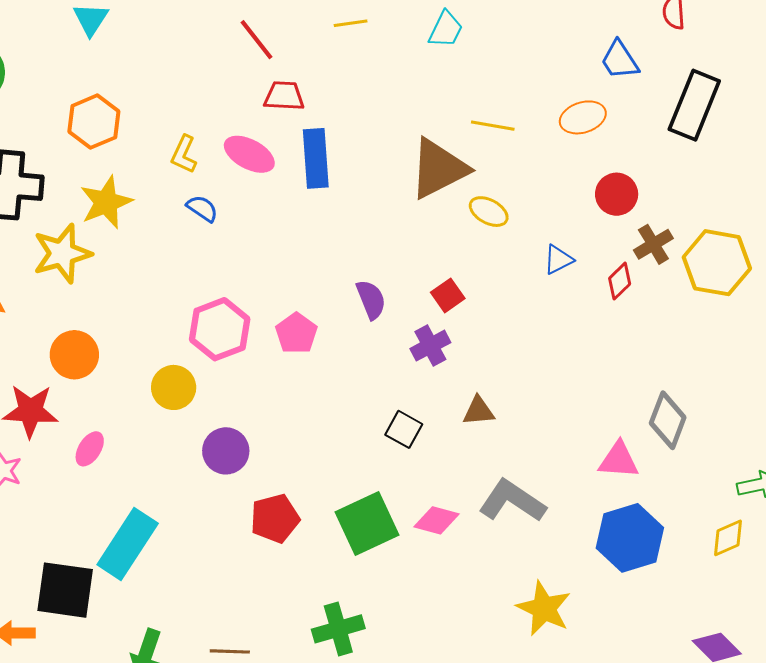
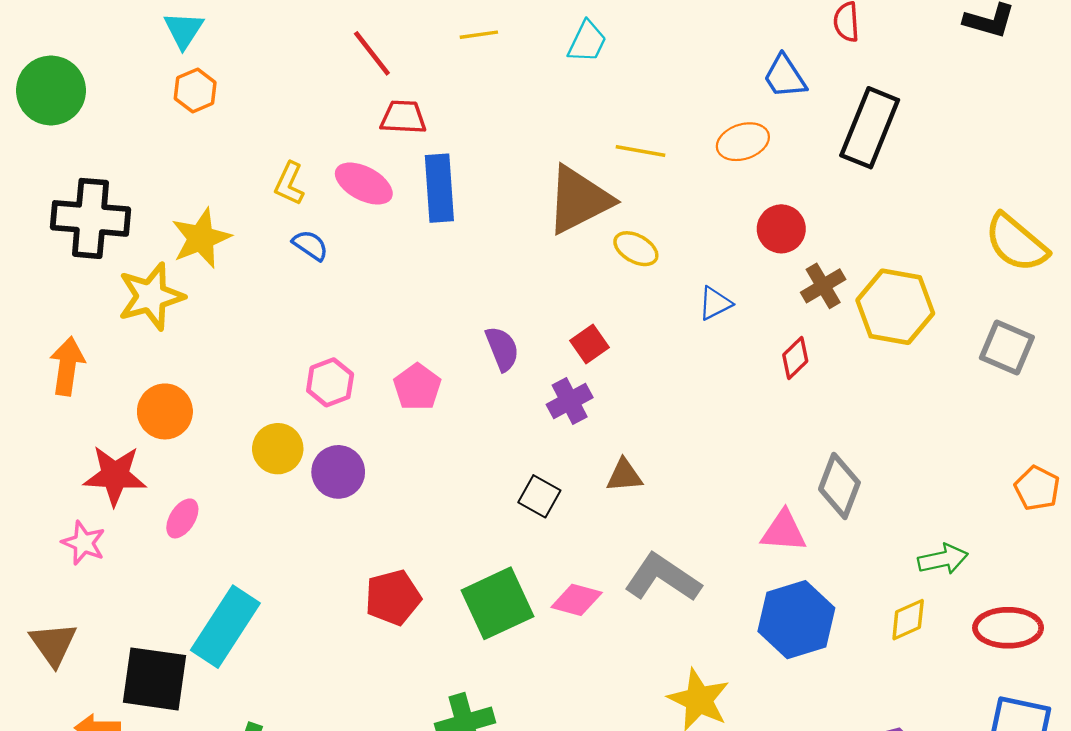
orange hexagon: (94, 122) -> (195, 90), moved, size x0.7
red diamond: (620, 281) -> (795, 358), moved
pink hexagon: (220, 329) -> (330, 382), size x0.7
purple circle: (226, 451) -> (338, 472), moved

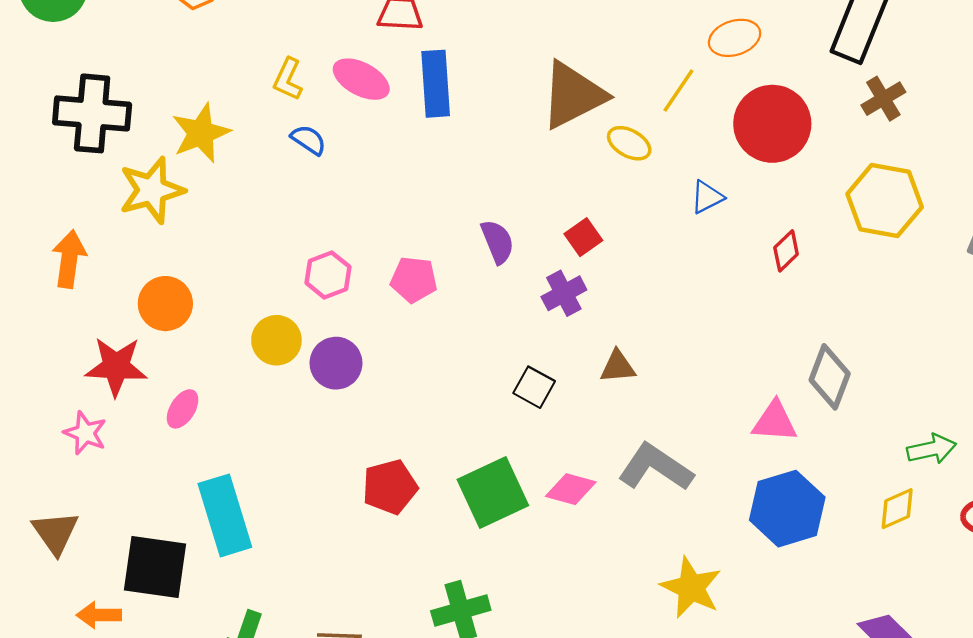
yellow line: (641, 151) -> (678, 91), moved, turned -66
red circle: (781, 229) -> (772, 124), size x1.6
brown cross: (823, 286) -> (883, 99), moved
pink pentagon: (417, 387) -> (414, 280), turned -30
cyan rectangle: (225, 627) -> (225, 515), turned -50

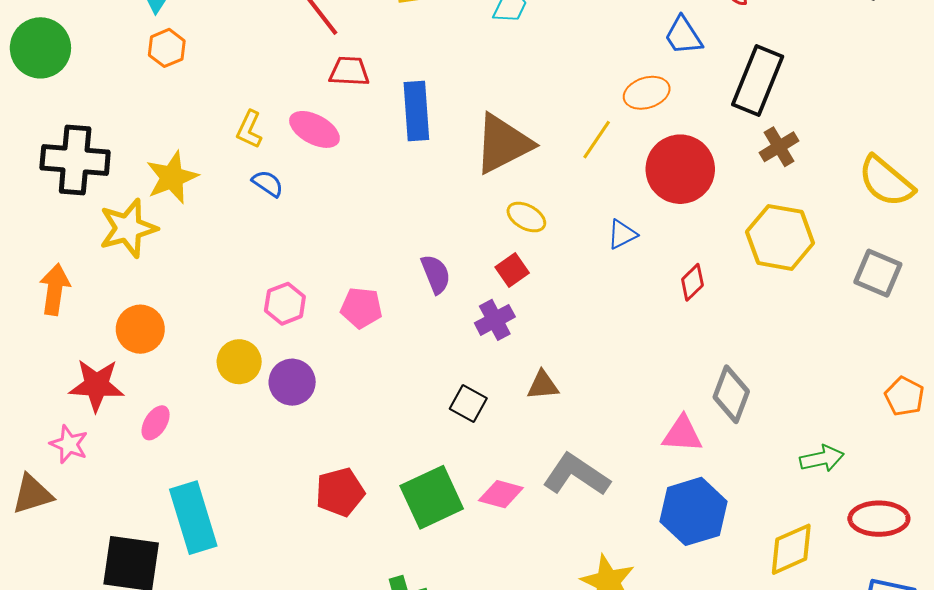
blue rectangle: (436, 84) -> (416, 111), moved
yellow ellipse: (629, 143) -> (526, 217), moved
yellow diamond: (897, 509) -> (791, 549), moved, size x1.4
brown triangle: (55, 533) -> (32, 494), moved, turned 48

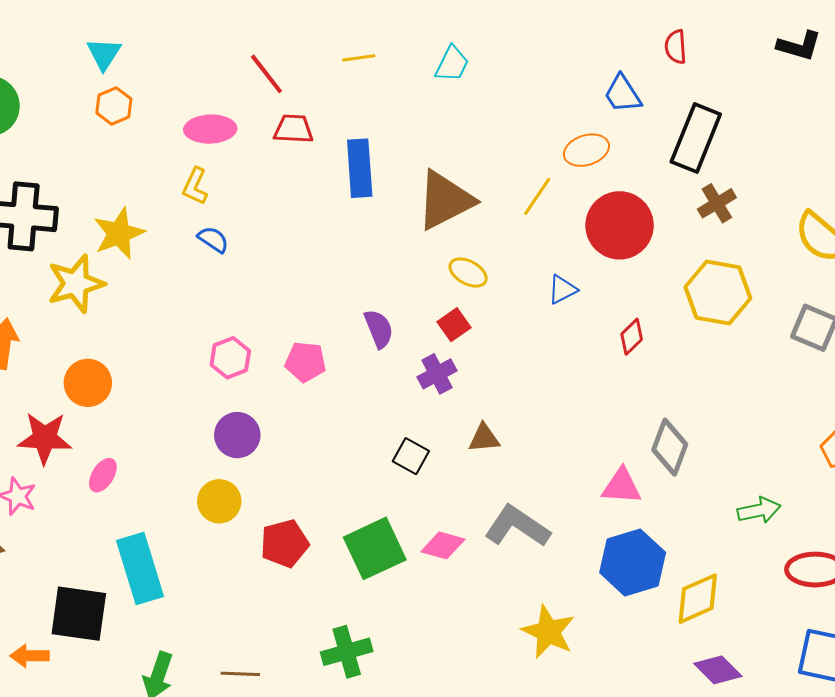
pink ellipse: (314, 129) -> (210, 129), moved, turned -30
yellow circle: (239, 362) -> (219, 501), moved
yellow diamond: (791, 549) -> (698, 599), moved

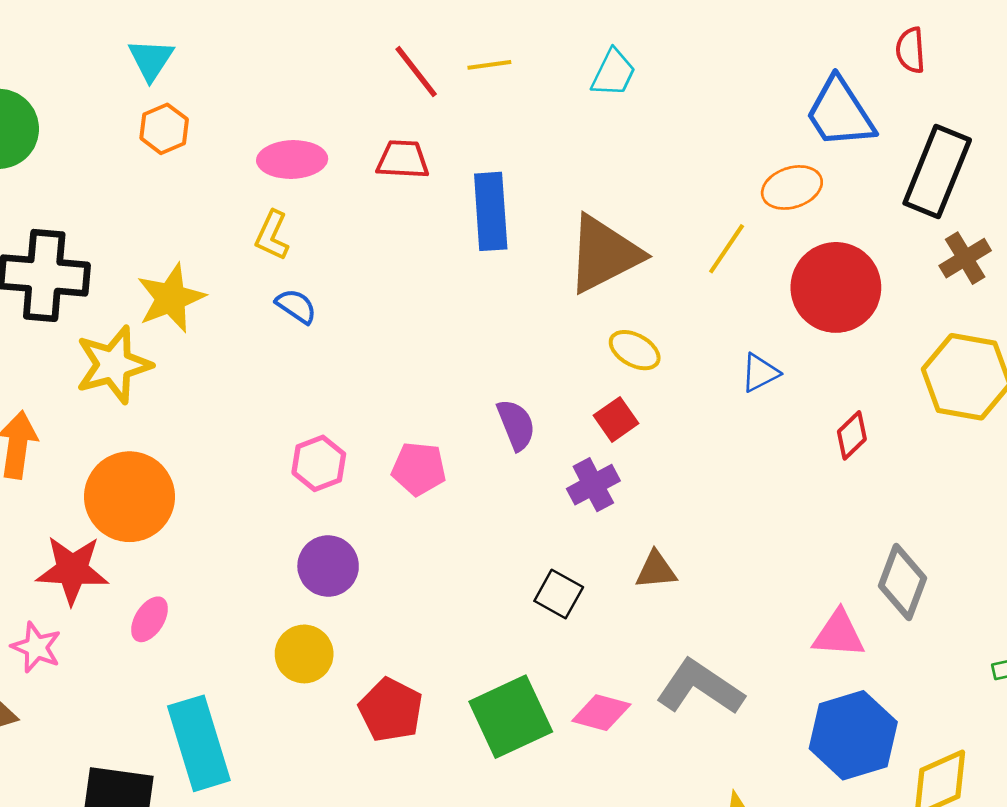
red line: (266, 74) -> (416, 72), moved
blue trapezoid: (623, 94) -> (840, 113), size x1.4
orange circle: (88, 383) -> (130, 497), size x1.4
red pentagon: (284, 543) -> (391, 710), turned -30

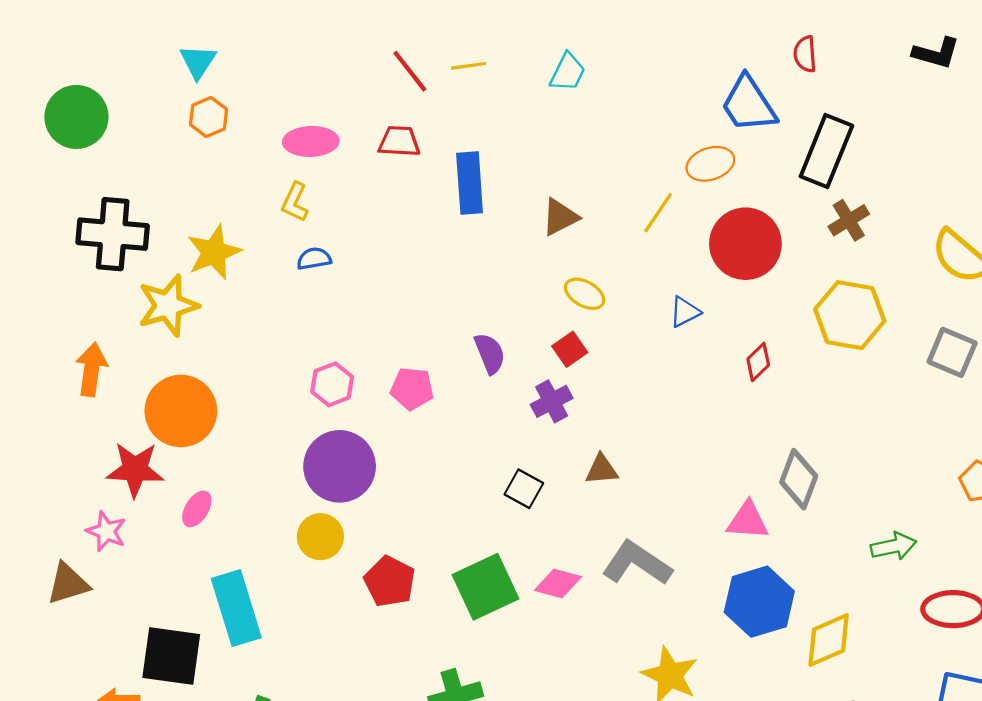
brown triangle: (604, 254) -> (560, 217), size x0.6
blue semicircle: (296, 306) -> (314, 259), turned -44
purple circle: (328, 566) -> (340, 466), size x1.5

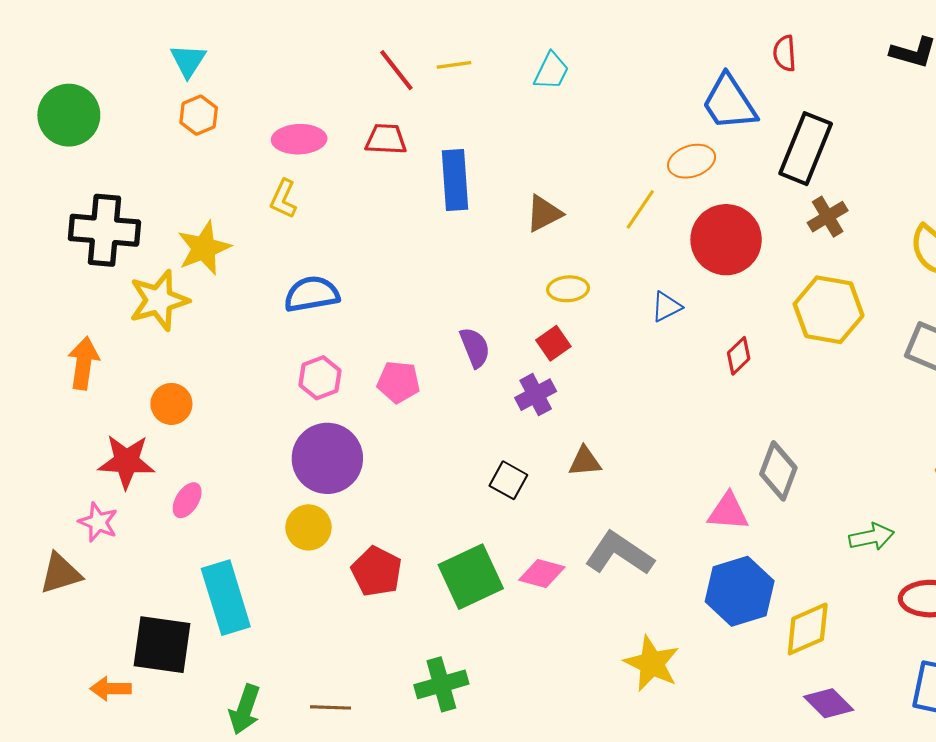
blue semicircle: (314, 259) -> (312, 294), moved, size x1.6
yellow ellipse: (585, 294) -> (568, 289), turned -33
orange circle: (181, 411) -> (171, 404), size x0.6

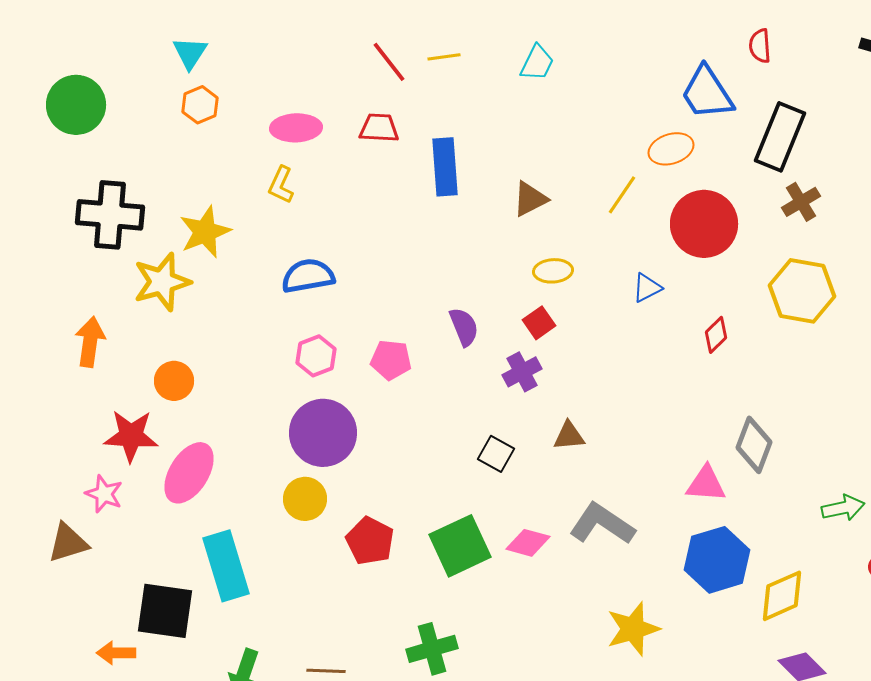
pink ellipse: (187, 500) -> (189, 473), size x1.8
yellow star: (652, 663) -> (633, 629), turned 30

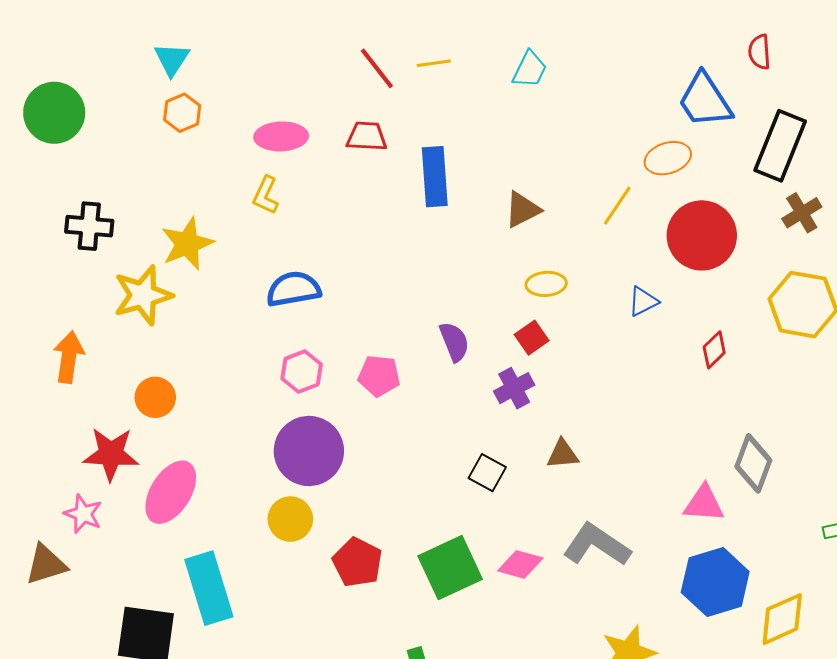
black cross: (110, 215) -> (89, 226), size x0.7

